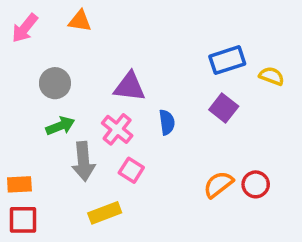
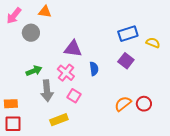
gray circle: (55, 83) -> (31, 33), moved

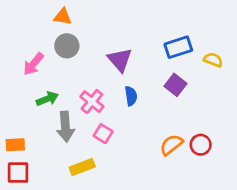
pink arrow: (14, 16) -> (33, 64), moved
gray circle: (31, 33) -> (67, 46), moved
purple triangle: (73, 49) -> (120, 60), moved, turned 42

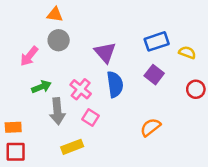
blue semicircle: (131, 96) -> (115, 84), size x1.5
red circle: (201, 145) -> (196, 89), moved

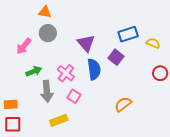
purple square: (154, 75) -> (116, 57), moved

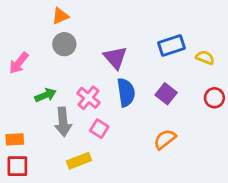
orange triangle: (45, 12) -> (60, 16), turned -32
pink arrow: (24, 46) -> (19, 63), moved
purple square: (116, 57) -> (166, 94), moved

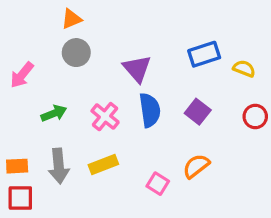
gray arrow: (63, 122) -> (59, 166), moved
pink square: (99, 129) -> (158, 184), moved
yellow rectangle: (79, 161) -> (103, 164), moved

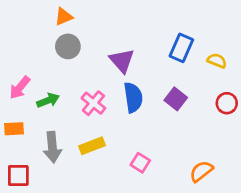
blue rectangle: (204, 54) -> (181, 48), turned -48
pink arrow: (22, 75) -> (20, 88), moved
orange rectangle: (17, 166) -> (14, 129), moved
orange semicircle: (196, 166) -> (201, 171), moved

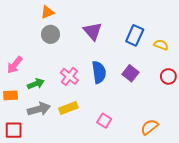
purple triangle: (122, 61) -> (93, 31), moved
green arrow: (48, 100) -> (36, 84), moved
gray arrow: (52, 147) -> (39, 109), turned -100

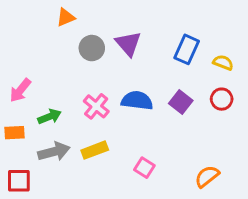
gray circle: (50, 34) -> (92, 48), moved
blue semicircle: (99, 72) -> (137, 101), turned -75
red circle: (168, 76) -> (222, 99), moved

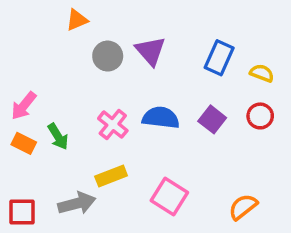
green arrow: (50, 117) -> (58, 137), turned 80
orange rectangle: (15, 133) -> (24, 143), moved, turned 30
gray arrow: (54, 152) -> (77, 203), moved
pink square: (144, 168) -> (169, 197), size x1.5

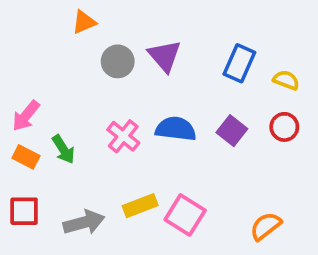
yellow rectangle: (111, 176) -> (140, 206), moved
red square: (22, 212) -> (24, 211), moved

